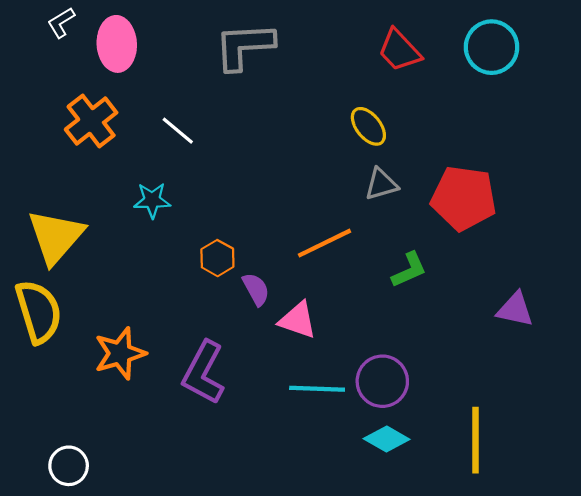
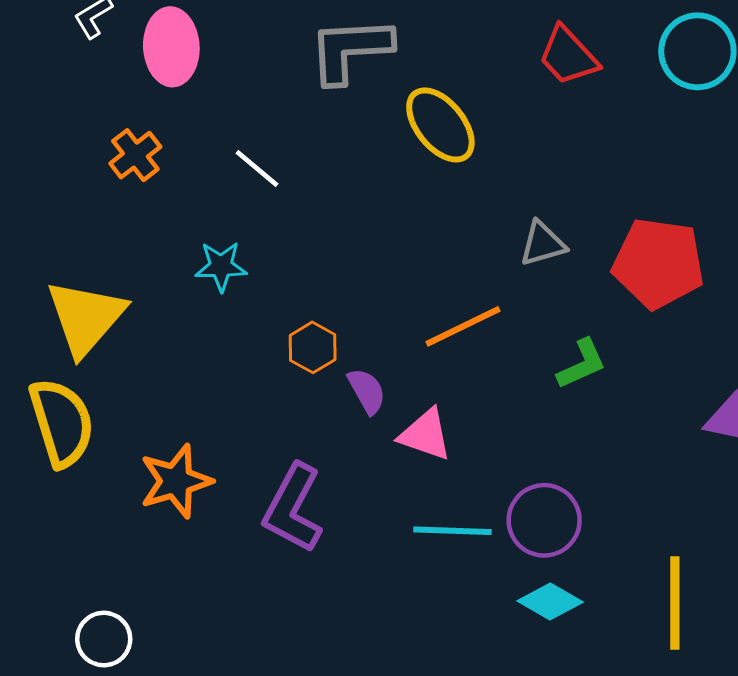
orange cross: (91, 121) -> (135, 155), size x0.7
yellow ellipse: (368, 126) -> (440, 125), moved, size x1.4

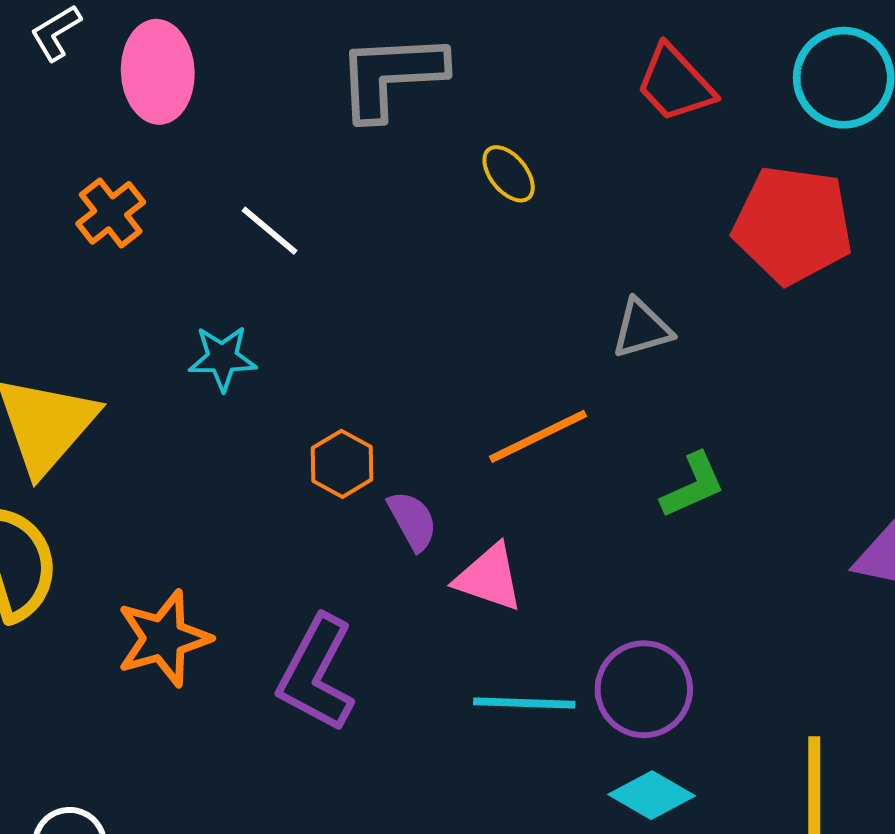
yellow ellipse: (440, 125) -> (509, 174), size x0.6
red pentagon: (658, 263) -> (793, 225), moved

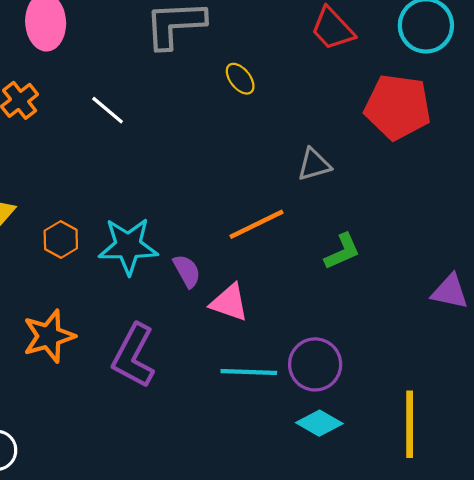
cyan star: (222, 358) -> (128, 246), moved, size x1.6
orange hexagon: (342, 464) -> (61, 239), moved

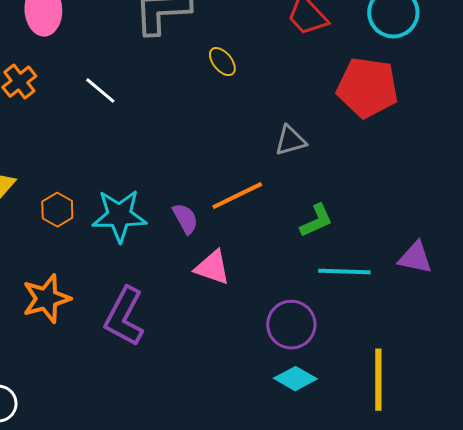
purple semicircle: (187, 271) -> (185, 219), moved
cyan line: (249, 372) -> (344, 272), moved

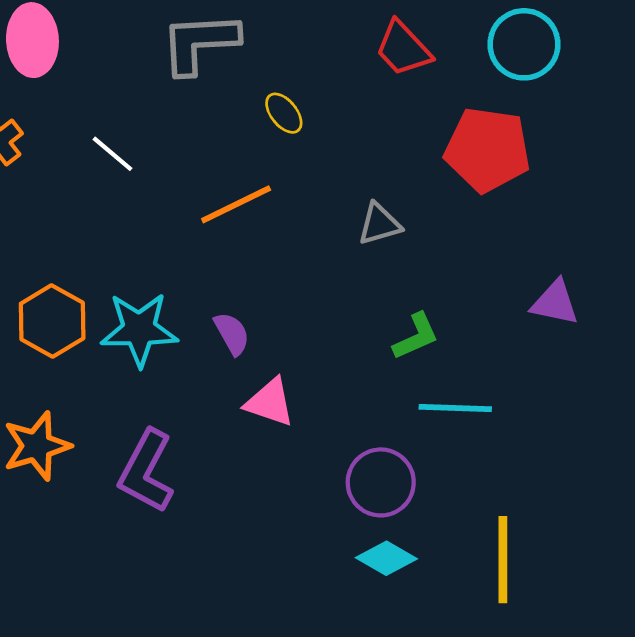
orange line: (237, 196) -> (236, 204), moved
orange hexagon: (57, 210) -> (52, 321), size x1.5
purple triangle: (415, 258) -> (555, 303), moved

